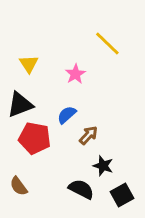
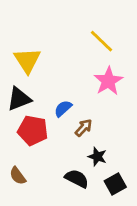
yellow triangle: (29, 64) -> (27, 60), size x1.5
pink star: (75, 74) -> (108, 81), moved, size x1.5

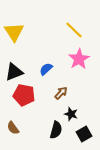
yellow triangle: (27, 60) -> (14, 32), moved
blue semicircle: (63, 108) -> (46, 69), moved
black semicircle: (77, 179) -> (56, 130), turned 78

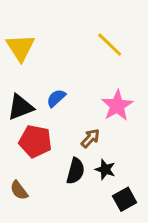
pink star: (79, 59) -> (117, 106), moved
blue semicircle: (46, 69) -> (56, 98), moved
black semicircle: (56, 130) -> (75, 171), moved

